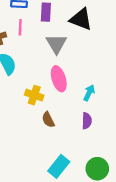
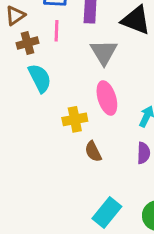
yellow cross: (34, 95) -> (75, 119), turned -30

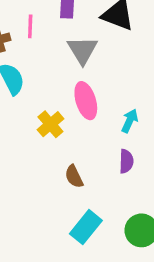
yellow cross: (75, 119) -> (50, 124), turned -30
brown semicircle: (93, 151) -> (74, 176), moved

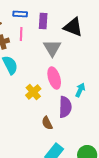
purple semicircle: (126, 161) -> (65, 107), moved, size x1.5

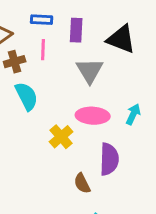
pink ellipse: (54, 78) -> (93, 116), turned -70
cyan arrow: (80, 90) -> (133, 114), moved

